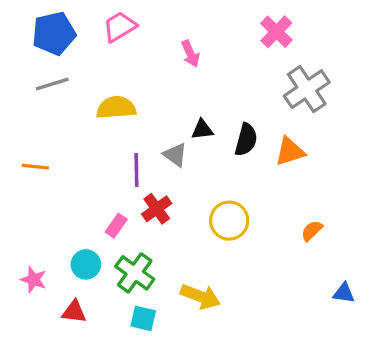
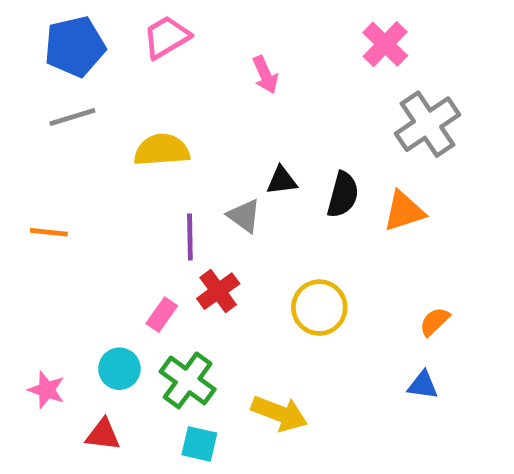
blue triangle: (344, 293) -> (423, 385), moved

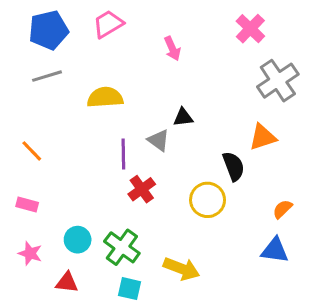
black semicircle: (343, 195) -> (234, 166), moved, turned -36
orange line: (49, 232) -> (32, 151), turned 40
pink rectangle: (162, 315) -> (27, 204), moved, turned 70
blue triangle: (423, 385) -> (275, 250), size x1.4

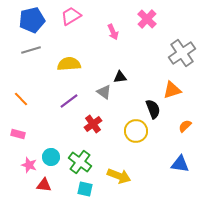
pink cross: (250, 29) -> (147, 19), moved
purple line: (123, 154) -> (69, 101), moved, turned 54
orange semicircle: (282, 209) -> (185, 126), moved
pink star: (30, 253) -> (29, 165), moved

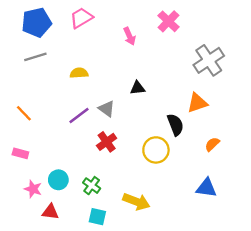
yellow semicircle: (69, 64) -> (79, 73), size x0.7
gray triangle: (104, 92) -> (107, 109), moved
green cross: (80, 162) -> (92, 186), size x0.7

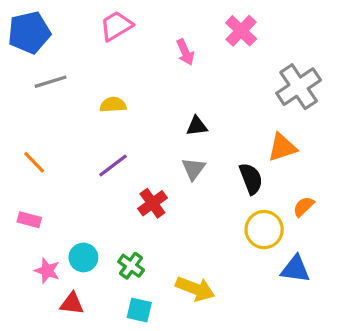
blue pentagon: (37, 23) -> (29, 32), moved
gray triangle: (107, 109) -> (193, 169), moved, turned 30
yellow circle: (156, 150) -> (264, 230), moved

